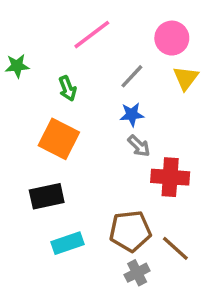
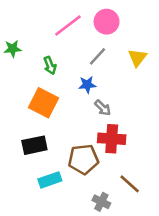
pink circle: (172, 38) -> (107, 22), moved
blue star: (132, 115) -> (87, 85), moved
red cross: (170, 177) -> (112, 139), moved
brown pentagon: (130, 231) -> (83, 159), moved
gray cross: (137, 273) -> (101, 202), turned -36

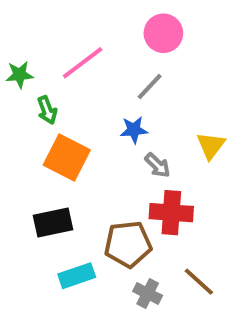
pink line: (68, 26) -> (83, 63), moved
yellow triangle: (137, 58) -> (211, 146), moved
green arrow: (50, 65) -> (47, 110), moved
gray cross: (101, 202) -> (148, 293), moved

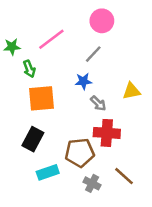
yellow triangle: (211, 146) -> (131, 91), turned 42
orange square: (67, 157) -> (42, 98), turned -32
black rectangle: (53, 222) -> (33, 139), turned -50

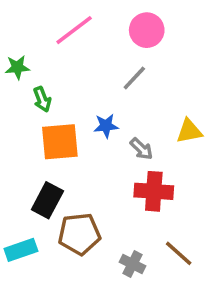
pink line: (51, 39) -> (74, 30), moved
blue star: (83, 81) -> (106, 126), moved
brown pentagon: (80, 153) -> (79, 234), moved
cyan rectangle: (48, 172) -> (21, 250), moved

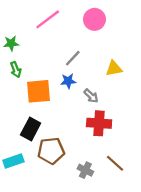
gray line: (134, 78) -> (73, 58), moved
green arrow: (42, 99) -> (16, 70), moved
yellow triangle: (189, 131) -> (114, 68), moved

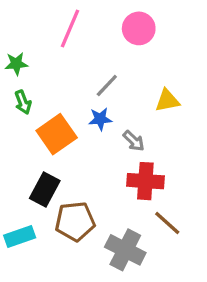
pink line: (48, 19) -> (70, 28), turned -30
orange square: (39, 91) -> (57, 134), turned -30
brown line: (115, 163) -> (167, 223), moved
gray cross: (85, 170) -> (125, 250), size x1.6

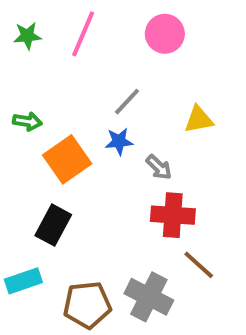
green star: (16, 64) -> (27, 36), moved
green arrow: (23, 102) -> (27, 121), turned -60
brown pentagon: (75, 221) -> (87, 305), moved

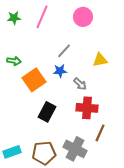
black rectangle: (53, 225) -> (47, 112), moved
brown line: (199, 265) -> (100, 133), turned 72
cyan rectangle: (23, 281) -> (12, 152), moved

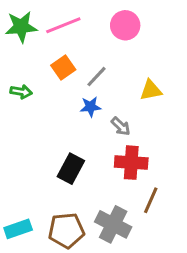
pink line: (42, 17) -> (63, 25), turned 45
green star: (14, 18) -> (21, 27), size x1.5
orange square: (34, 80) -> (63, 68), moved, size x0.7

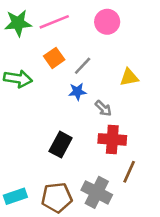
green arrow: (21, 92) -> (18, 79), size x1.5

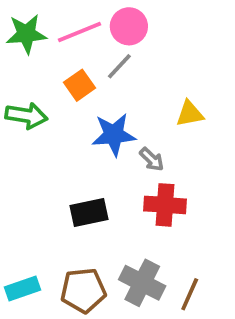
pink circle: (107, 22) -> (129, 26), moved
gray line: (83, 66) -> (119, 66), moved
blue star: (77, 92) -> (114, 135), size x1.6
black rectangle: (61, 145) -> (89, 213), turned 50
brown line: (129, 172) -> (190, 294), moved

